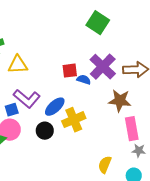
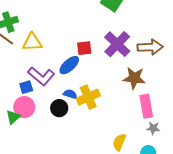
blue semicircle: (84, 80) -> (70, 94), moved
blue ellipse: (55, 107) -> (69, 65), moved

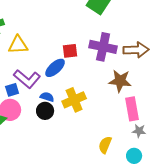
purple cross: (117, 44) -> (103, 47), turned -32
blue semicircle: (70, 94) -> (47, 97), moved

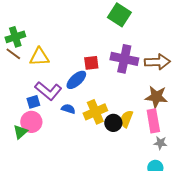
brown star: (120, 81) -> (156, 97), moved
black circle: (45, 111) -> (113, 123), moved
yellow semicircle: (105, 145) -> (126, 119), moved

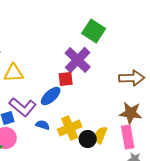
purple cross: (124, 59) -> (78, 60), moved, turned 32

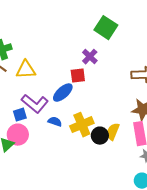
purple cross: (78, 60) -> (90, 57), size x0.6

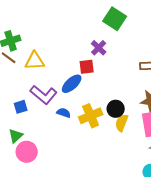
blue square: (20, 115) -> (21, 107), moved
pink circle: (18, 135) -> (27, 152), moved
black circle: (100, 136) -> (116, 109), moved

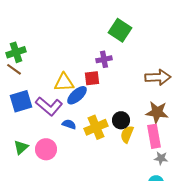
purple cross: (99, 48) -> (104, 59), turned 35
yellow triangle: (35, 61) -> (64, 82), moved
blue square: (21, 107) -> (21, 101), moved, size x1.6
pink circle: (27, 152) -> (46, 149), moved

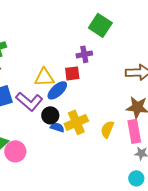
black circle: (121, 120) -> (50, 115), moved
blue semicircle: (69, 124) -> (57, 127), moved
pink circle: (46, 149) -> (15, 151), moved

